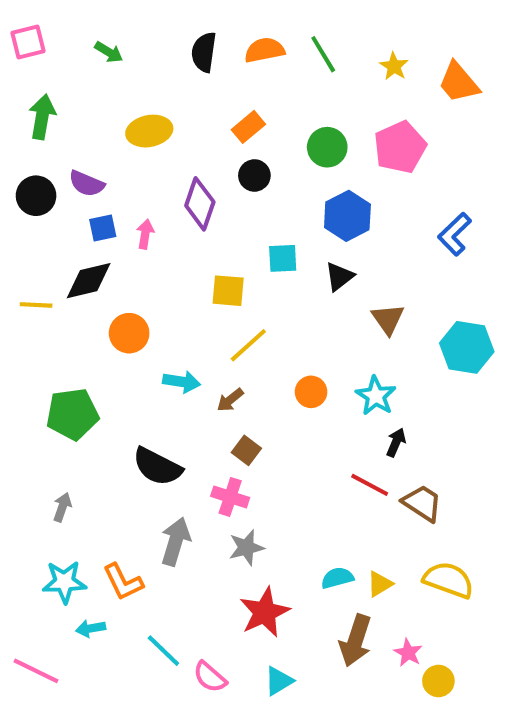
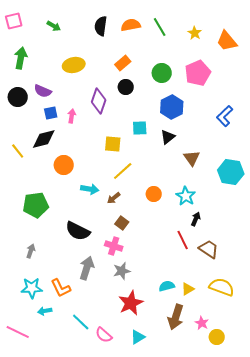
yellow line: (36, 305) -> (18, 151), turned 49
red line: (370, 485) -> (183, 240), turned 36

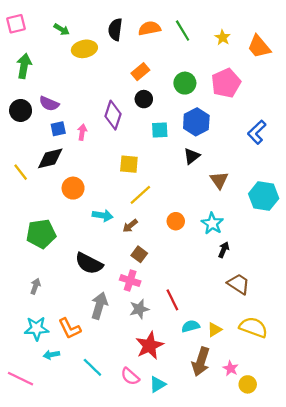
yellow ellipse: (74, 65) -> (84, 49), moved
cyan square: (140, 128) -> (160, 130), moved
red line: (183, 240) -> (172, 300), moved
pink semicircle: (104, 335) -> (130, 376), moved

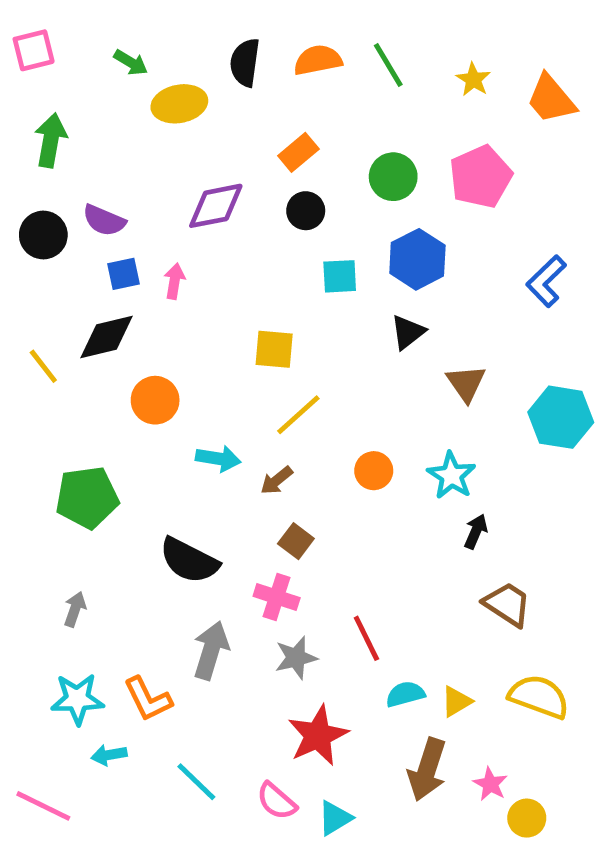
purple diamond: (113, 115) -> (216, 206), moved, turned 60

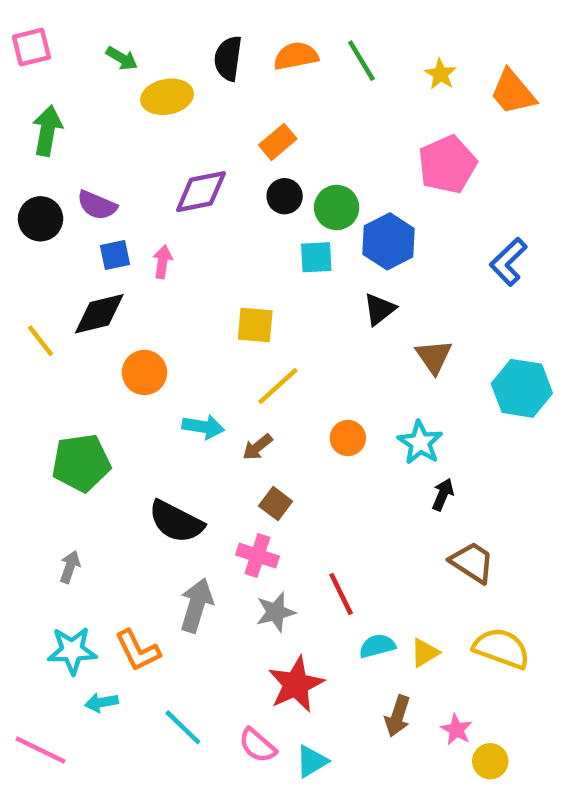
green circle: (393, 177) -> (337, 208), moved
brown arrow: (427, 769) -> (398, 716), size x0.7

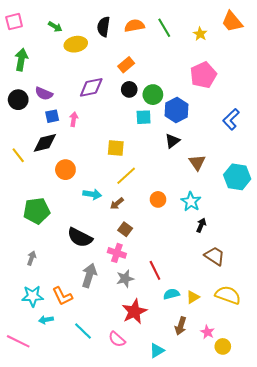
orange trapezoid: (513, 92) -> (232, 22), moved
cyan triangle: (312, 761) -> (157, 351), moved

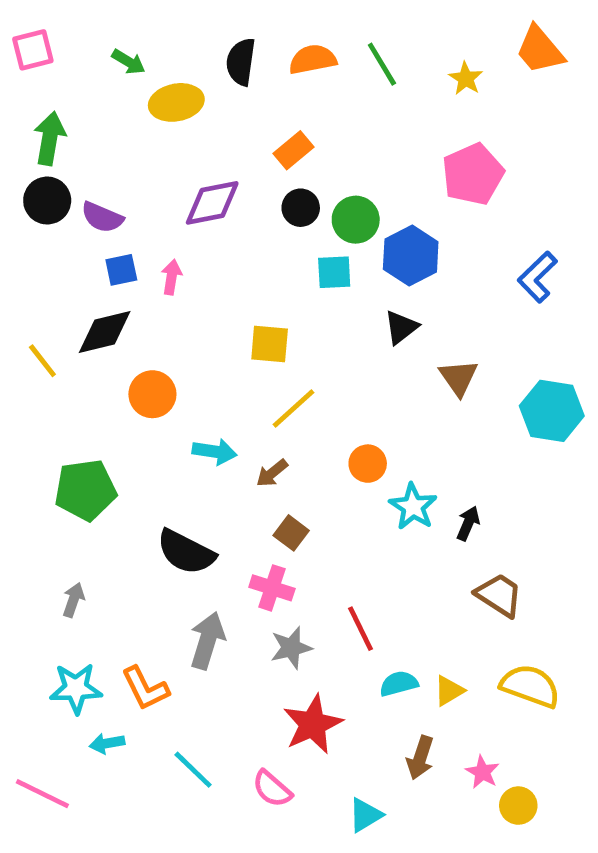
black circle: (18, 100) -> (47, 201), moved
cyan star: (191, 201) -> (413, 507), moved

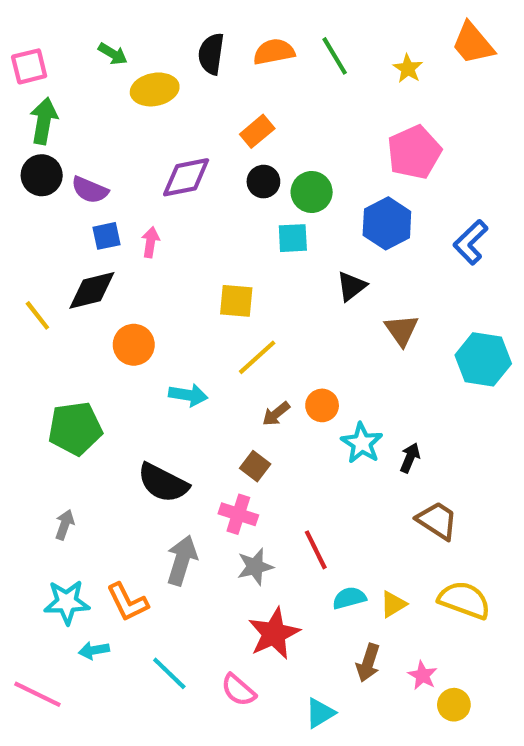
pink square: (33, 50) -> (29, 66), moved
blue hexagon: (411, 256) -> (387, 223), moved
brown arrow: (272, 473) -> (276, 414), moved

